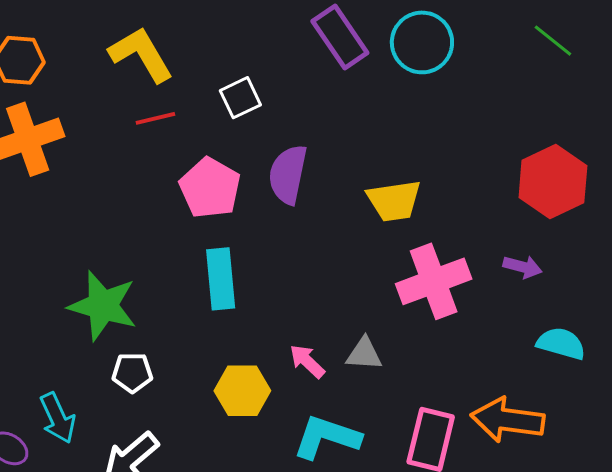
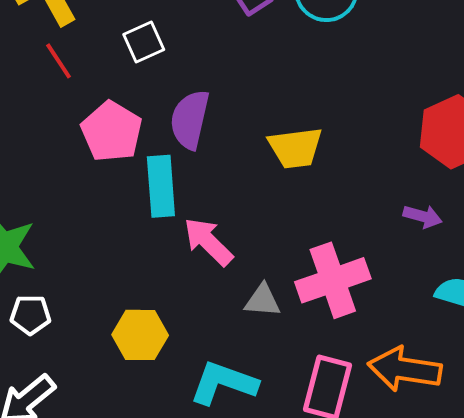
red line: (155, 118) -> (58, 61), turned 69
cyan rectangle: (221, 279) -> (161, 186), moved
pink cross: (434, 281) -> (333, 280), moved
pink arrow: (307, 361) -> (208, 242), moved, size x1.4

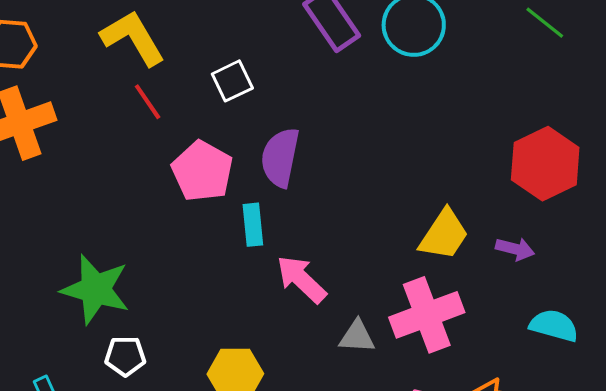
yellow trapezoid: (295, 148) -> (444, 235), moved, turned -48
cyan rectangle: (161, 186) -> (253, 225), size x0.7

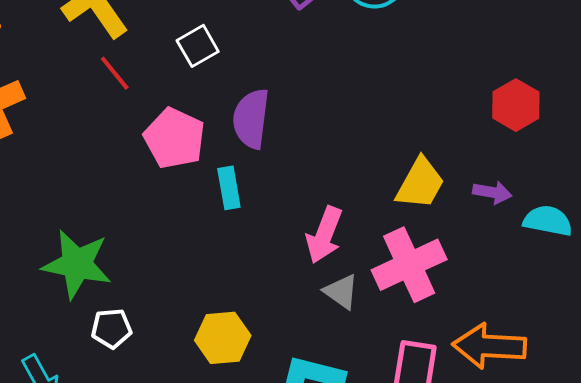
red hexagon: (545, 164) -> (516, 105), size x0.7
pink arrow: (301, 279) -> (324, 235), moved, turned -108
cyan semicircle: (554, 326) -> (548, 221), moved
gray triangle: (357, 337) -> (341, 292), turned 36

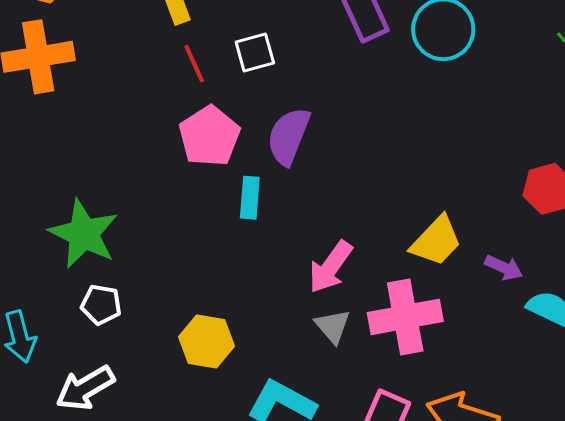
red line: (115, 73) -> (194, 64), moved

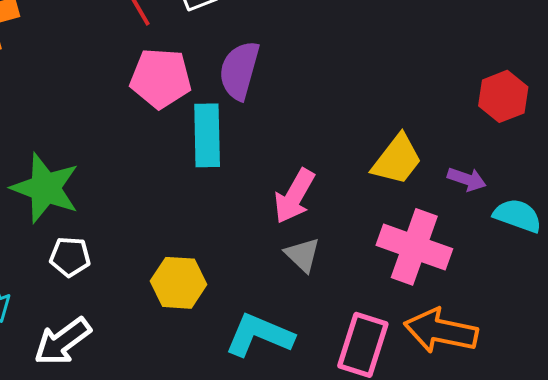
pink pentagon: (209, 136) -> (161, 78), turned -30
cyan rectangle: (250, 198) -> (207, 135), size x1.5
pink cross: (405, 317) -> (414, 247), moved, turned 36

